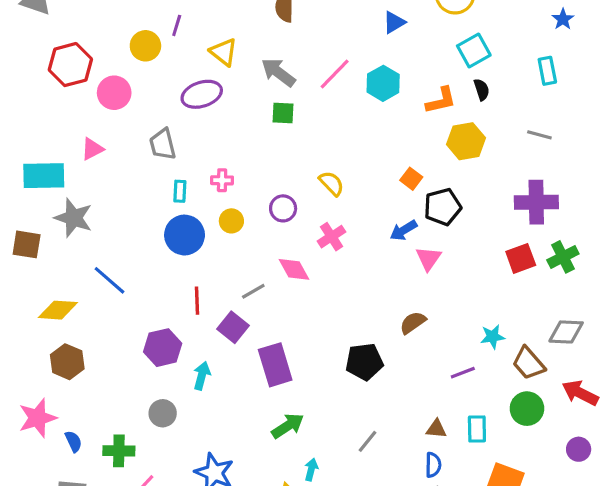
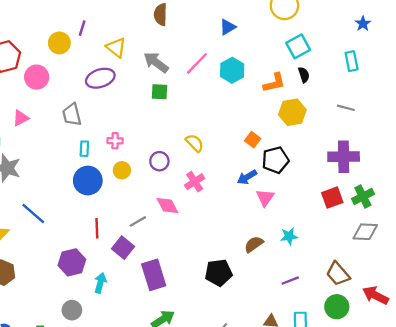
blue triangle: (394, 22) -> (228, 27), moved
gray diamond: (566, 332) -> (365, 232), moved
cyan star: (493, 337) -> (289, 236), moved

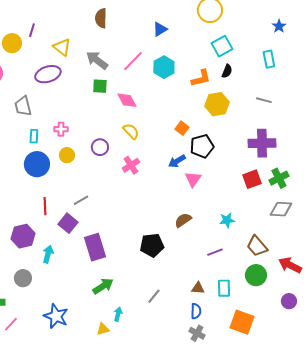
black semicircle: (304, 75) -> (227, 71), turned 40
pink diamond: (167, 206) -> (127, 100), moved
cyan star: (289, 236) -> (227, 220), moved

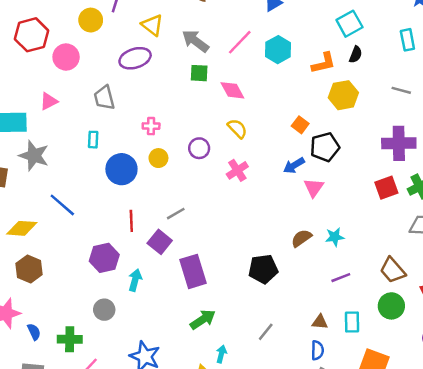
cyan rectangle: (34, 136) -> (93, 140), moved
cyan star: (227, 220) -> (335, 237), moved

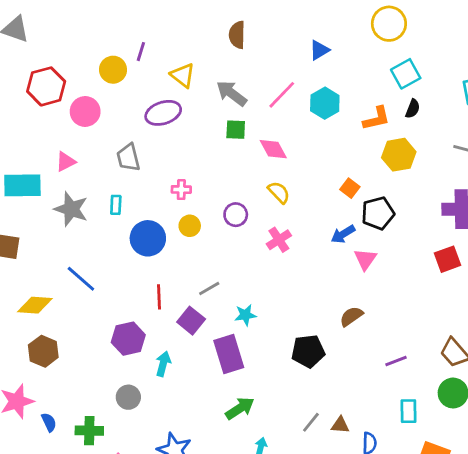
gray star: (34, 156) -> (71, 209), moved
cyan star: (335, 237) -> (245, 315), moved
brown triangle: (320, 322) -> (340, 425), moved

